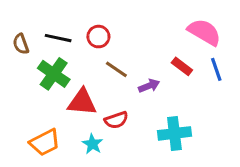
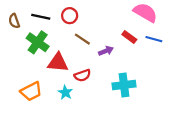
blue line: (216, 69) -> (154, 39), turned -56

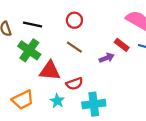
red circle: (70, 16) -> (74, 20), moved
purple arrow: (106, 51) -> (107, 58), moved
cyan cross: (124, 85) -> (94, 104), moved

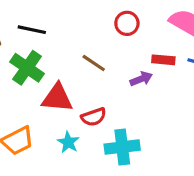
red circle: (74, 20) -> (127, 23), moved
red rectangle: (122, 45) -> (163, 60), turned -32

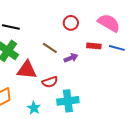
purple arrow: (141, 79) -> (71, 58), moved
cyan star: (68, 142) -> (34, 108), moved

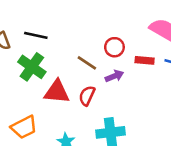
red circle: (71, 23) -> (114, 47), moved
red semicircle: (50, 82) -> (87, 96), moved, turned 133

